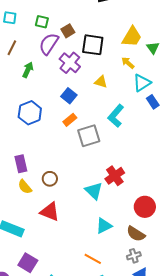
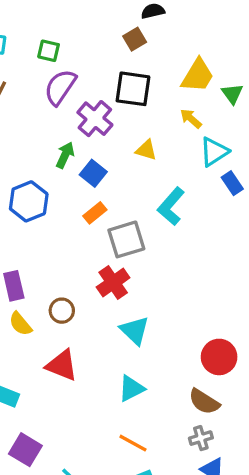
brown square: (68, 31) -> (135, 39), moved
green arrow: (28, 70) -> (65, 155), moved
red cross: (115, 176) -> (113, 282), moved
cyan triangle: (104, 226) -> (131, 388), moved

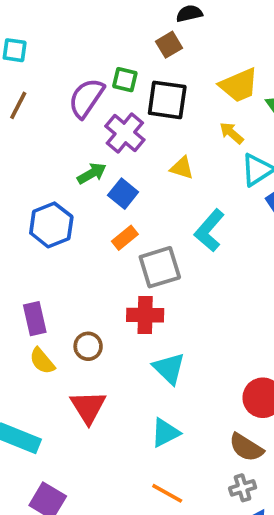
green square: (49, 51) -> (125, 80), moved
yellow trapezoid: (198, 76) -> (239, 85), turned 36
green arrow: (65, 155) -> (92, 173), turned 35
red cross: (113, 282) -> (145, 315), turned 36
red triangle: (62, 365) -> (88, 407), turned 36

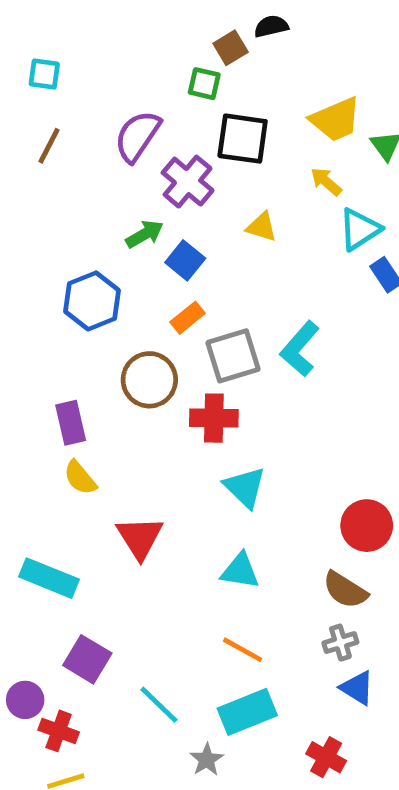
brown square: (169, 45) -> (231, 48), moved
green square: (125, 80) -> (204, 84), moved
cyan L-shape: (209, 230) -> (300, 349), moved
brown circle: (88, 346) -> (149, 380), moved, size x1.5
cyan triangle: (165, 433) -> (240, 571), turned 36

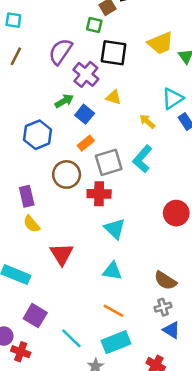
yellow arrow: (326, 182) -> (147, 121), moved
yellow triangle: (262, 227) -> (114, 97), moved
red circle: (367, 526) -> (176, 213), moved

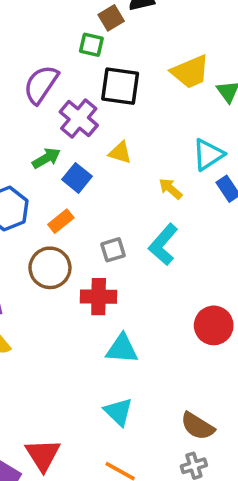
orange rectangle: (86, 143) -> (61, 221), moved
gray square: (109, 162) -> (113, 250), size x0.6
cyan triangle: (115, 229) -> (122, 349), turned -40
red triangle: (62, 254) -> (43, 455), moved
cyan triangle: (112, 271) -> (118, 412), turned 35

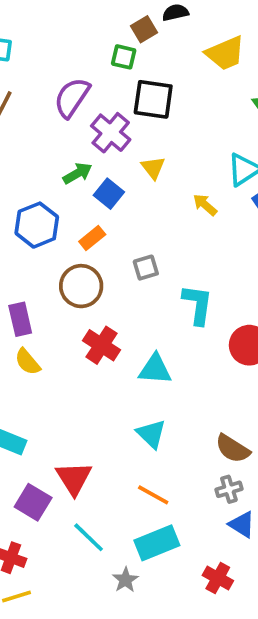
yellow trapezoid: (190, 72) -> (225, 53), moved
yellow triangle: (120, 153) -> (153, 168), turned 35
cyan L-shape: (163, 244) -> (198, 305), moved, turned 147
red cross: (99, 297) -> (101, 345), moved, turned 32

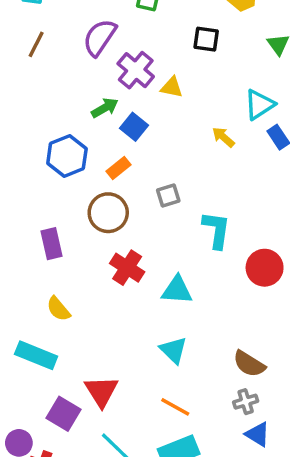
black square: (153, 99) -> (206, 39), moved, size x0.7
yellow triangle: (153, 168) -> (172, 87), moved, turned -40
yellow semicircle: (28, 362) -> (58, 309), moved

